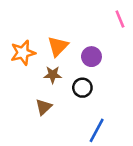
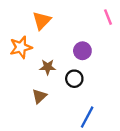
orange triangle: (58, 46) -> (42, 21), moved

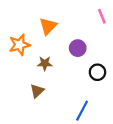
orange triangle: (42, 21) -> (48, 26), moved
black circle: (74, 79) -> (97, 72), moved

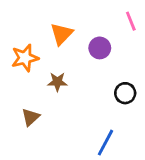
purple circle: (78, 48) -> (100, 48), moved
brown triangle: (37, 91) -> (31, 117), moved

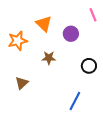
orange triangle: (62, 34) -> (44, 24), turned -30
brown star: (57, 82) -> (49, 58), moved

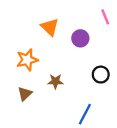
orange star: (18, 41) -> (27, 60), moved
brown star: (49, 58) -> (55, 81), moved

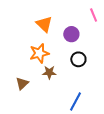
orange star: (27, 60) -> (39, 53), moved
black circle: (101, 75) -> (78, 59), moved

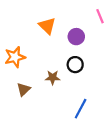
orange star: (39, 53) -> (15, 57), moved
black circle: (78, 59) -> (75, 65), moved

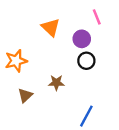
pink line: (100, 16) -> (97, 17), moved
black circle: (75, 65) -> (86, 61), moved

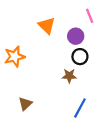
brown star: (56, 83) -> (69, 76), moved
brown triangle: (25, 95) -> (25, 104), moved

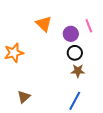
pink line: (90, 16) -> (89, 26), moved
brown star: (69, 76) -> (78, 71), moved

